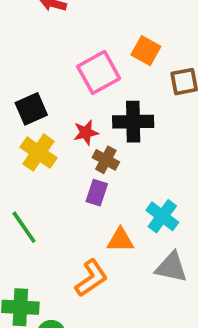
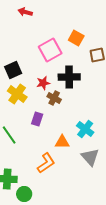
purple rectangle: (97, 193) -> (37, 119), moved
gray triangle: (171, 267) -> (90, 157), turned 36

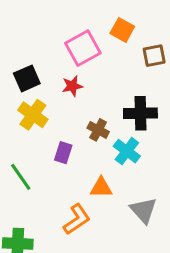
black cross: (69, 77) -> (140, 113), moved
red star: (43, 83) -> (72, 86), moved
brown cross: (54, 98) -> (98, 130), moved
cyan cross: (85, 129) -> (127, 151), moved

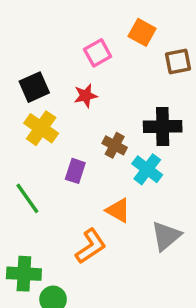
pink square: (83, 48) -> (98, 53), size x0.7
orange triangle: (101, 187) -> (118, 210), turned 30
gray triangle: (143, 210) -> (166, 236), turned 32

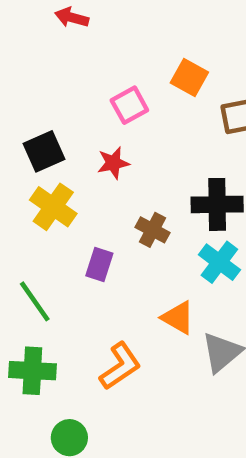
cyan cross: (147, 169) -> (219, 262), moved
orange triangle: (118, 210) -> (178, 318), moved
green cross: (24, 274) -> (32, 371), moved

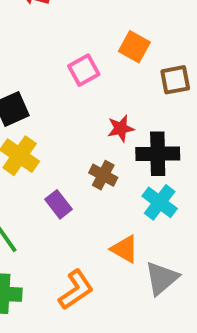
red star: (113, 163) -> (121, 128), moved
purple rectangle: (99, 265) -> (58, 204), turned -56

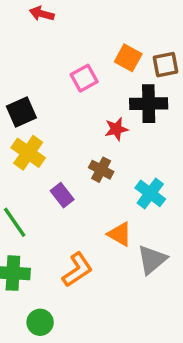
brown square: (175, 80) -> (165, 65), moved
black cross: (158, 154) -> (149, 104), moved

